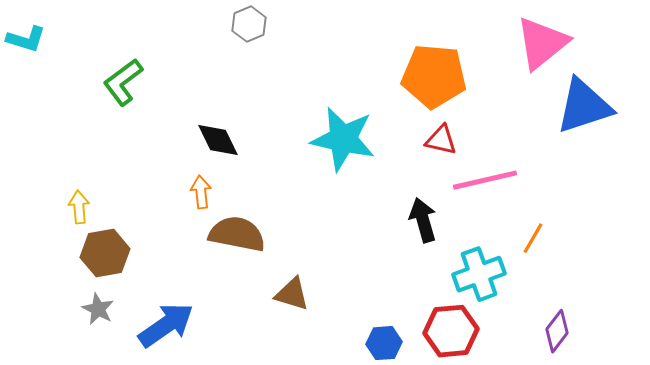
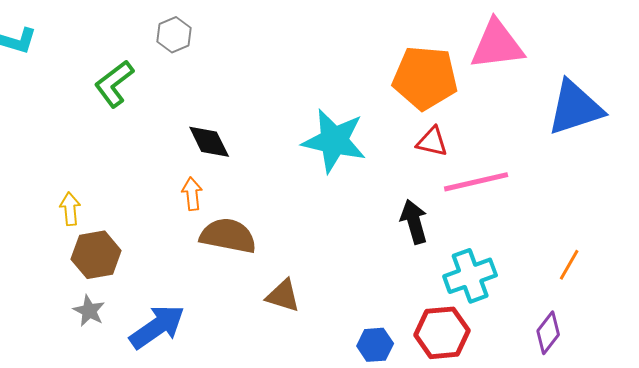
gray hexagon: (249, 24) -> (174, 35), moved
pink triangle: (542, 43) -> (497, 45), moved, turned 32
orange line: (533, 238) -> (569, 265), moved

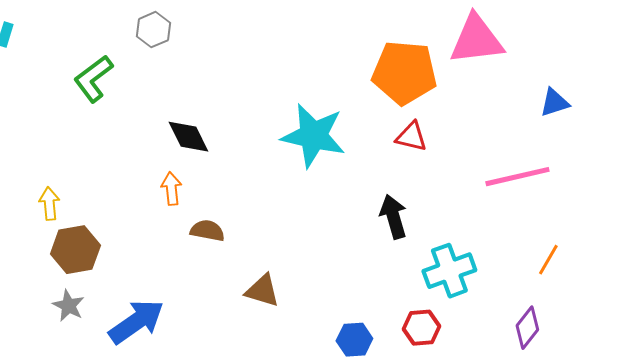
blue triangle: (575, 108) -> (554, 103), size x0.5
pink line: (476, 182) -> (517, 177), moved
brown semicircle: (228, 236) -> (207, 231), size x0.6
red hexagon: (442, 333) -> (421, 328), size x0.7

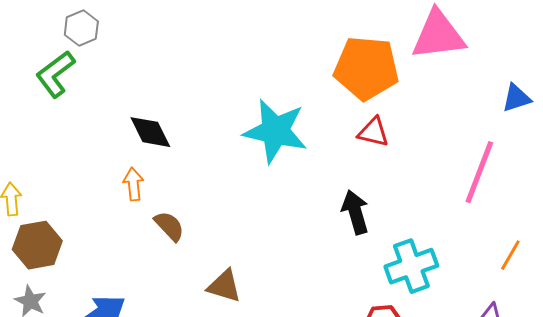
gray hexagon: (153, 30) -> (81, 28), moved
pink line: (517, 177) -> (479, 172), turned -56
brown semicircle: (207, 231) -> (169, 226), turned 36

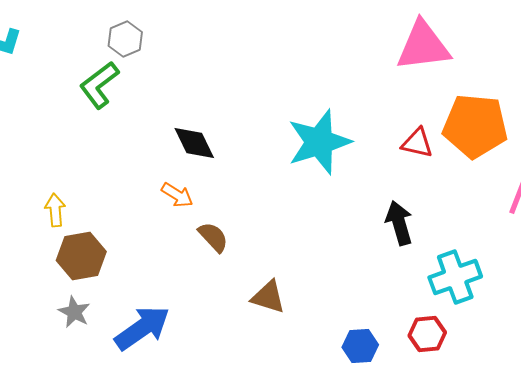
pink triangle: (438, 35) -> (423, 46), moved
orange pentagon: (366, 68) -> (475, 126), moved
cyan star: (275, 131) -> (319, 142), turned -30
orange arrow: (133, 184) -> (177, 195), turned 128

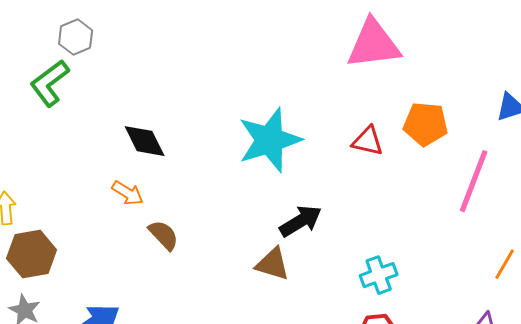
orange pentagon: (475, 126) -> (426, 124), size x0.7
black arrow: (399, 223) -> (301, 221), moved, turned 75
cyan cross: (455, 277) -> (379, 275), moved, size x0.7
brown triangle: (268, 297) -> (273, 264), moved

